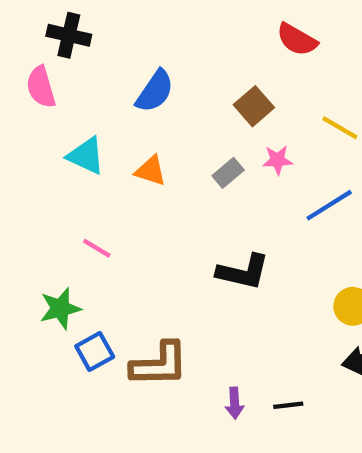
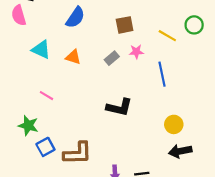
brown square: (254, 106) -> (125, 25), turned 30
blue line: (329, 205) -> (162, 74), turned -70
green star: (60, 308) -> (28, 126), turned 30

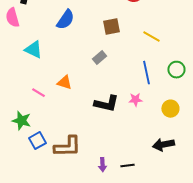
green circle: (194, 25) -> (176, 70), moved
pink star: (136, 52) -> (135, 100), moved
orange triangle: (73, 57) -> (64, 83), moved
yellow circle: (174, 124) -> (170, 109), moved

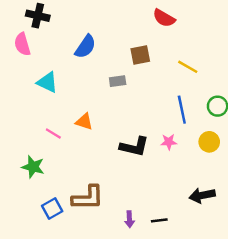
gray rectangle: (99, 58) -> (118, 81), moved, turned 32
yellow circle: (170, 109) -> (209, 142), moved
blue square: (37, 141) -> (52, 208), moved

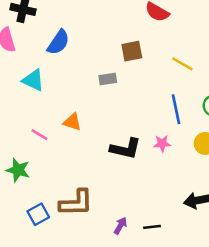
blue semicircle: (85, 47) -> (58, 42), moved
purple arrow: (129, 219) -> (120, 226), turned -147

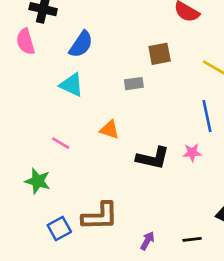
cyan triangle: (33, 80) -> (72, 85), moved
orange triangle: (72, 122) -> (109, 130), moved
black line: (152, 227) -> (192, 239), moved

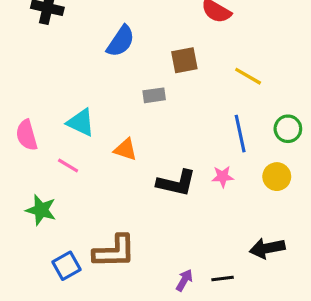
pink semicircle: (25, 42) -> (27, 135), moved
blue semicircle: (81, 44) -> (121, 41), moved
cyan triangle: (72, 85) -> (81, 122), moved
purple arrow: (147, 241) -> (184, 280), moved

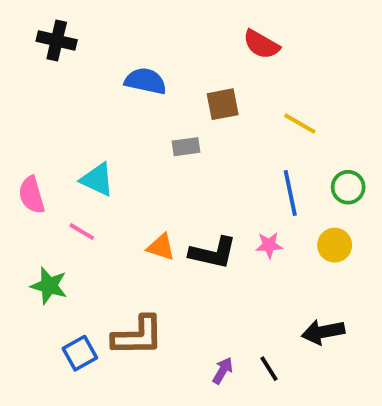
blue semicircle: (121, 41) -> (145, 81), turned -112
orange triangle: (125, 149) -> (161, 247), moved
black line: (223, 279) -> (269, 369), turned 65

